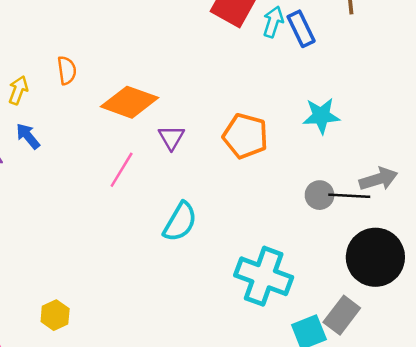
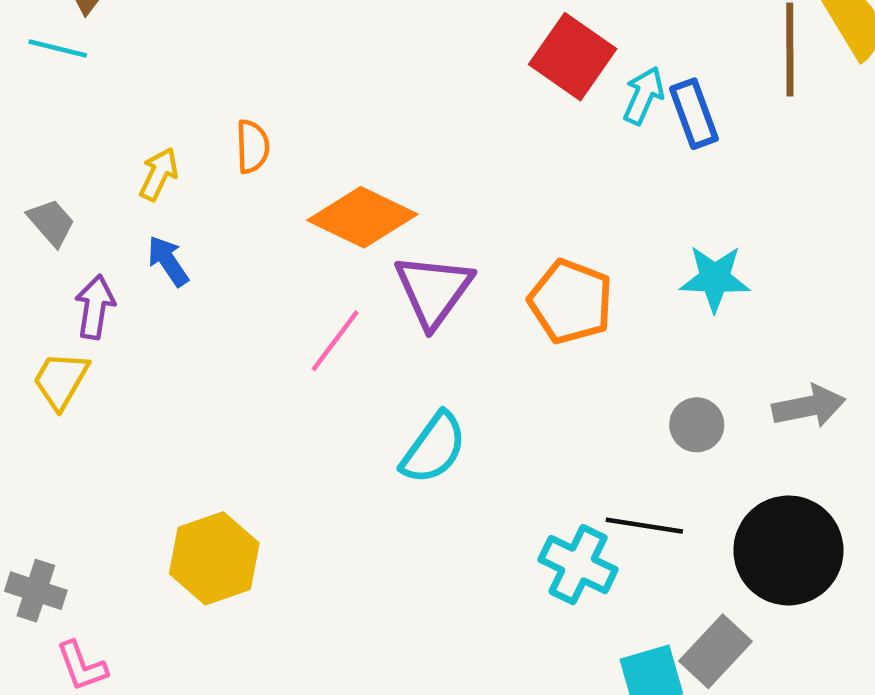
purple triangle: (171, 137) -> (433, 290), size x1.6
black line: (349, 196) -> (644, 526), moved
cyan cross: (264, 276) -> (578, 565), size x0.7
yellow hexagon: (55, 315) -> (214, 558), moved, size x1.6

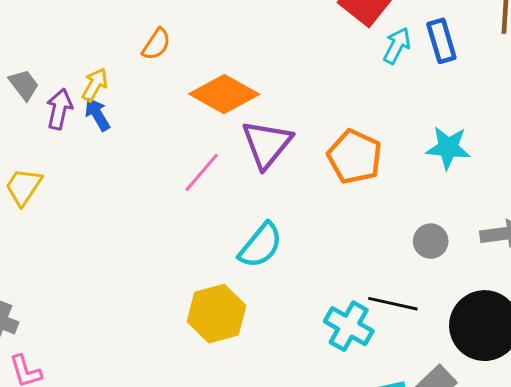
cyan arrow: (644, 95) -> (397, 46), moved
orange semicircle: (252, 146) -> (156, 44), turned 32
yellow arrow: (159, 174) -> (95, 85), moved
purple arrow: (95, 307) -> (59, 109), moved
yellow hexagon: (214, 558) -> (217, 314), moved

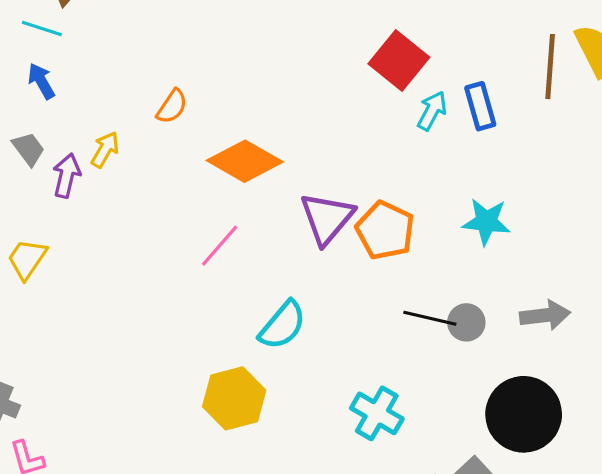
blue arrow: (97, 114) -> (41, 81), moved
purple triangle: (267, 144) -> (327, 218), moved
black line: (393, 304) -> (430, 318), moved

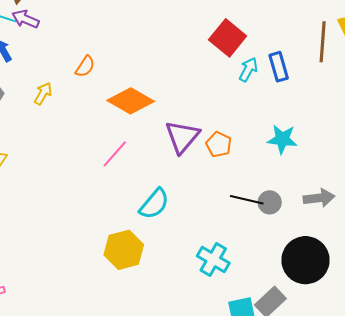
purple arrow: (66, 176) -> (25, 19), moved, turned -80
orange pentagon: (385, 230) -> (219, 145), size x0.7

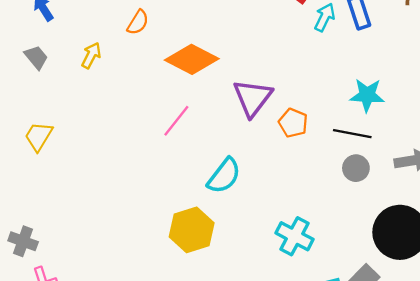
orange pentagon: (219, 145) -> (293, 123), moved
black line: (247, 200) -> (352, 134), moved

